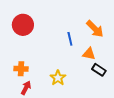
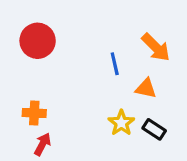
black rectangle: (99, 70) -> (154, 129), moved
yellow star: (58, 78) -> (121, 123), moved

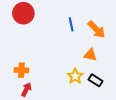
red circle: (38, 41) -> (23, 13), moved
blue line: (115, 64) -> (71, 24), moved

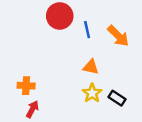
red circle: (23, 13) -> (60, 16), moved
orange triangle: (90, 55) -> (91, 67), moved

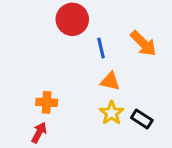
blue line: (87, 30) -> (101, 48), moved
orange cross: (26, 86) -> (47, 102), moved

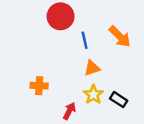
orange triangle: (110, 81) -> (92, 68), turned -30
red arrow: (39, 133) -> (69, 111), moved

